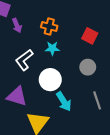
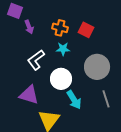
red square: (90, 36) -> (86, 30), moved
gray circle: (88, 67) -> (97, 67), size x1.6

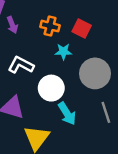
cyan star: (63, 49) -> (63, 52), moved
white L-shape: (36, 60) -> (21, 65), turned 65

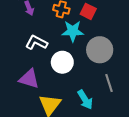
cyan star: (63, 52) -> (73, 31), size x1.5
cyan arrow: (67, 114) -> (85, 100), moved

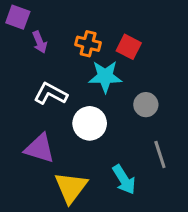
gray circle: (100, 50) -> (146, 105), size x0.6

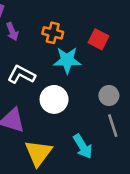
red square: (129, 47) -> (98, 39), moved
gray circle: (146, 105) -> (109, 96), moved

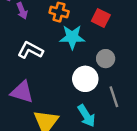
gray circle: (109, 96) -> (106, 59), moved
white circle: (54, 99) -> (85, 79), moved

